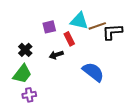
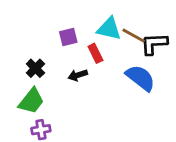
brown line: (97, 26) -> (134, 36), turned 48
blue semicircle: (93, 72) -> (140, 78), moved

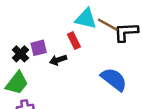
purple square: (68, 37) -> (39, 48), moved
blue semicircle: (140, 78) -> (114, 79), moved

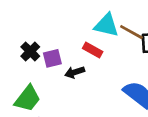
red rectangle: (74, 41) -> (93, 50), turned -35
black cross: (20, 54) -> (30, 51), moved

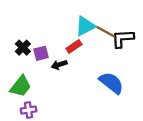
cyan triangle: (106, 25) -> (85, 26), turned -40
red rectangle: (93, 50) -> (74, 47), turned -63

